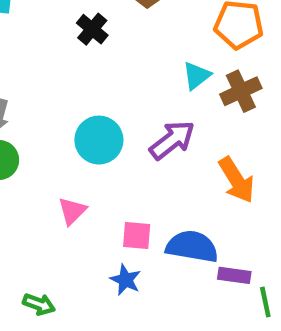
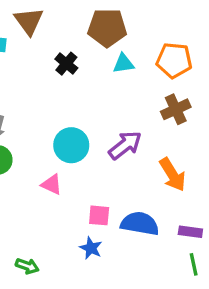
cyan triangle: (197, 76) -> (124, 64), moved, turned 30
pink triangle: (72, 211) -> (52, 184), moved, turned -50
purple rectangle: (234, 275) -> (190, 232), moved

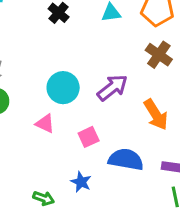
brown cross: (176, 109) -> (159, 55), turned -30
pink square: (99, 215) -> (89, 137), moved, turned -30
green arrow: (27, 266) -> (44, 198), moved

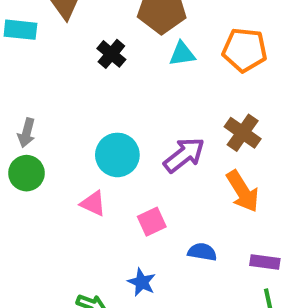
brown cross: (159, 55) -> (243, 133), moved
blue semicircle: (126, 159) -> (202, 252), size x0.6

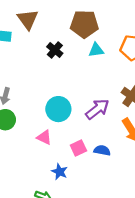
blue semicircle: (202, 252) -> (102, 150), moved
blue star: (142, 282) -> (60, 172), moved

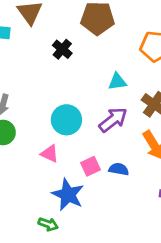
cyan triangle: (96, 50) -> (117, 82), moved
blue star: (60, 172) -> (68, 195), size x1.6

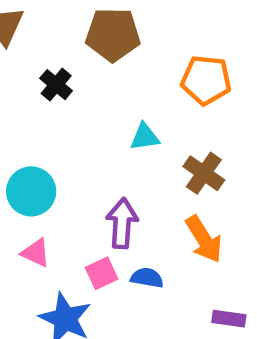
cyan circle: (66, 120) -> (31, 191), moved
purple arrow: (113, 120) -> (122, 223), moved, turned -48

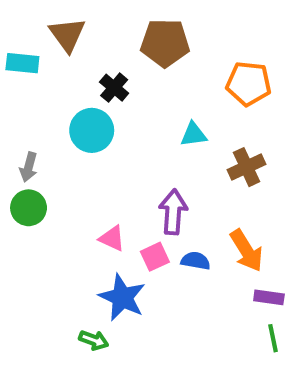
brown cross: (204, 173) -> (247, 167), turned 30
cyan circle: (31, 191) -> (92, 130), moved
orange arrow: (204, 239) -> (247, 251), moved
pink triangle: (36, 253) -> (112, 238), moved

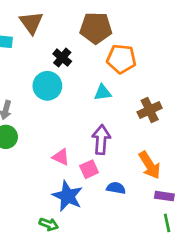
orange pentagon: (249, 84) -> (121, 59), moved
cyan triangle: (194, 134) -> (103, 93), moved
blue semicircle: (196, 261) -> (116, 188), moved

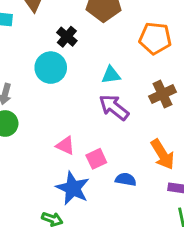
orange pentagon: (121, 59) -> (155, 38), moved
purple arrow: (101, 140) -> (114, 107), moved, turned -56

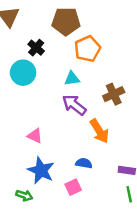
orange pentagon: (155, 38) -> (87, 49), moved, turned -30
orange arrow: (162, 154) -> (99, 131), moved
pink square: (96, 159) -> (73, 187), moved

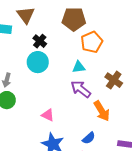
black cross: (36, 48) -> (40, 41), moved
brown cross: (114, 94) -> (114, 80), turned -30
blue semicircle: (84, 163) -> (89, 138), turned 128

